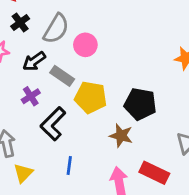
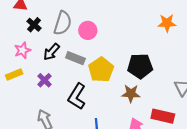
purple cross: (31, 96) -> (44, 80), moved
yellow pentagon: (91, 97) -> (101, 70), turned -30

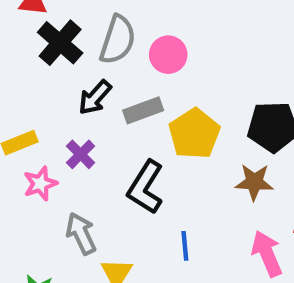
black cross: (34, 25) -> (60, 43), size x1.5
pink star: (23, 50) -> (40, 184), moved
gray rectangle: (75, 58) -> (143, 110), turned -42

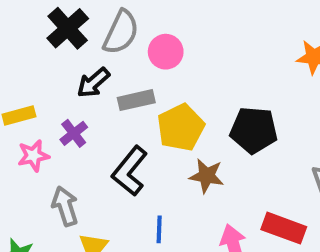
brown star: (254, 182) -> (207, 176), moved

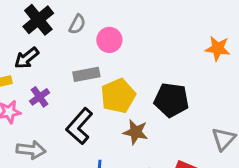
gray semicircle: (121, 32) -> (77, 24), size x0.6
black arrow: (93, 83) -> (27, 58), moved
gray arrow: (65, 206) -> (31, 150), turned 112

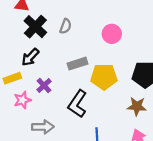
pink circle: (109, 40) -> (112, 34), moved
yellow pentagon: (118, 96) -> (104, 77), turned 30
brown star: (136, 132) -> (137, 106), moved

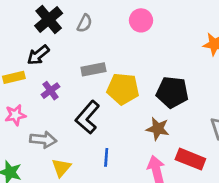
pink circle: (112, 34) -> (141, 20), moved
pink star: (22, 100) -> (15, 115), moved

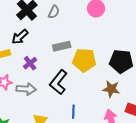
gray arrow: (43, 140) -> (26, 89), moved

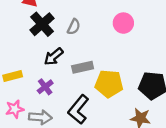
black arrow: (20, 37) -> (54, 57), moved

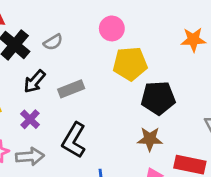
gray semicircle: (74, 27) -> (53, 42), turned 42
yellow pentagon: (109, 84) -> (130, 64), moved

